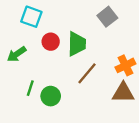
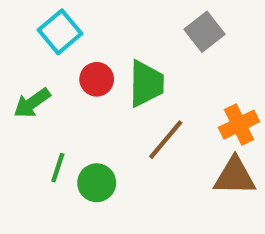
cyan square: (31, 17) -> (60, 32), turned 30

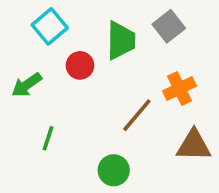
green trapezoid: (146, 84) -> (121, 41), moved
orange cross: (239, 125) -> (179, 89), moved
green circle: (97, 183) -> (114, 170), moved

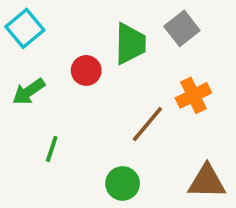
cyan square: (50, 26) -> (25, 28), moved
brown triangle: (194, 145) -> (207, 182), moved

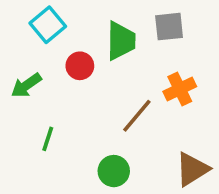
cyan square: (25, 28) -> (48, 25), moved
gray square: (182, 28) -> (169, 27), turned 32
brown triangle: (207, 182) -> (192, 169), turned -33

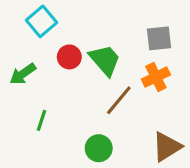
gray square: (169, 27) -> (159, 38), moved
green trapezoid: (121, 41) -> (105, 60), moved, turned -42

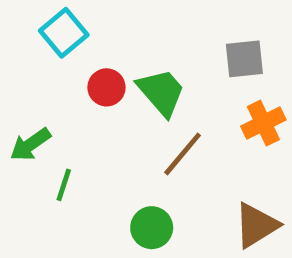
green arrow: (23, 74) -> (30, 144), moved
orange cross: (156, 77) -> (263, 123), moved

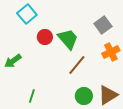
gray square: (244, 59) -> (103, 25), turned -30
green line: (64, 185) -> (32, 96), moved
green circle: (152, 228) -> (84, 96), moved

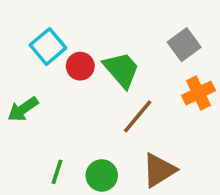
cyan square: (27, 14) -> (48, 46), moved
brown triangle: (108, 95) -> (159, 170), moved
green circle: (84, 96) -> (102, 175), moved

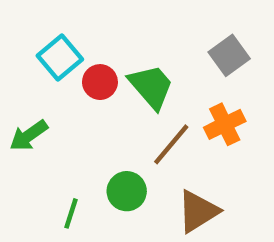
orange cross: (198, 93) -> (225, 124), moved
green circle: (102, 175) -> (127, 191), moved

